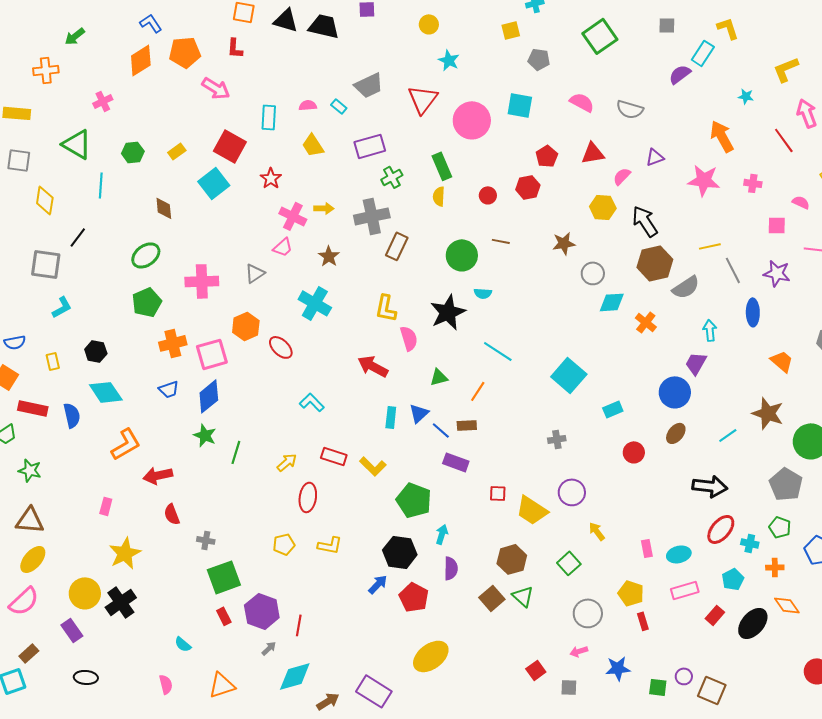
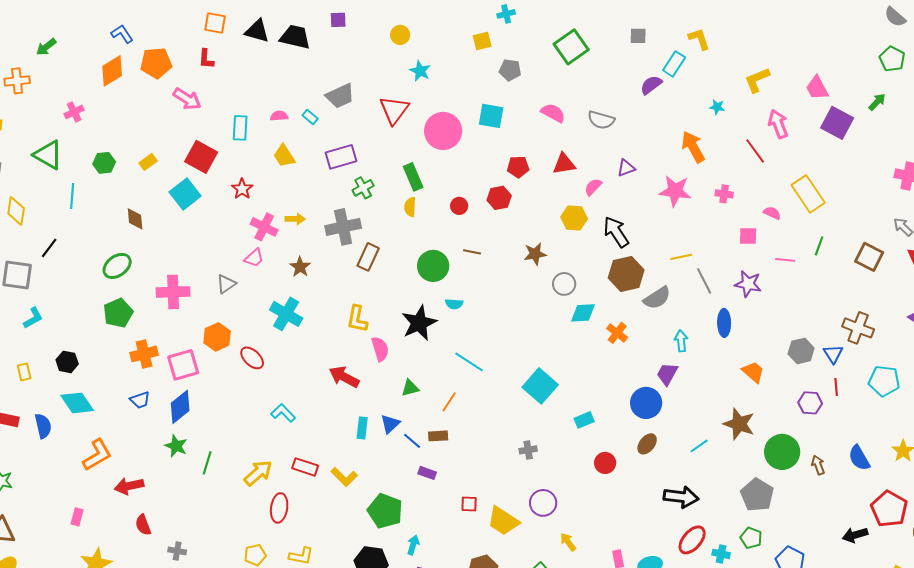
red pentagon: (547, 156) -> (518, 167), turned 30
yellow arrow: (287, 462) -> (258, 473), size x1.4
purple rectangle: (456, 462) -> (427, 473), size x0.7

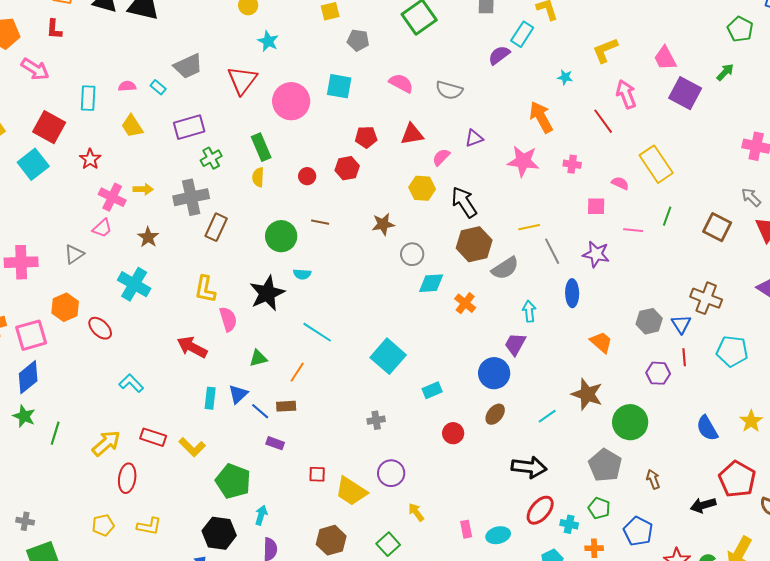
brown arrow: (818, 465) -> (653, 479), moved

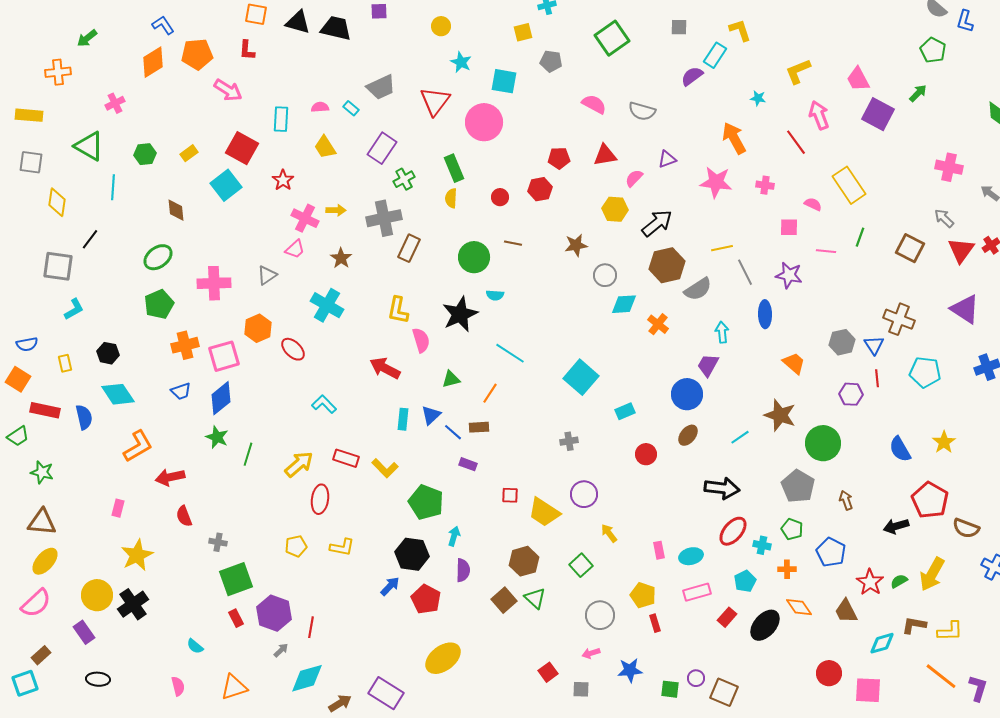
cyan square: (339, 86) -> (504, 81), moved
purple rectangle: (189, 127) -> (382, 148), turned -40
black arrow: (464, 202) -> (657, 223), turned 84

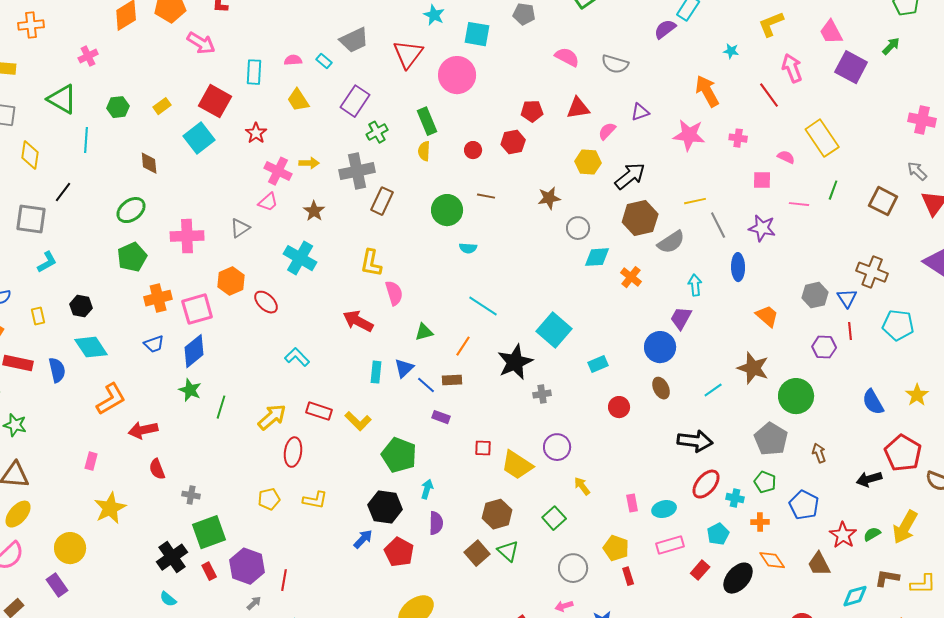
black star: (460, 314) -> (515, 362), moved
brown ellipse: (688, 435) -> (661, 388), turned -65
black cross: (133, 604) -> (172, 557), moved

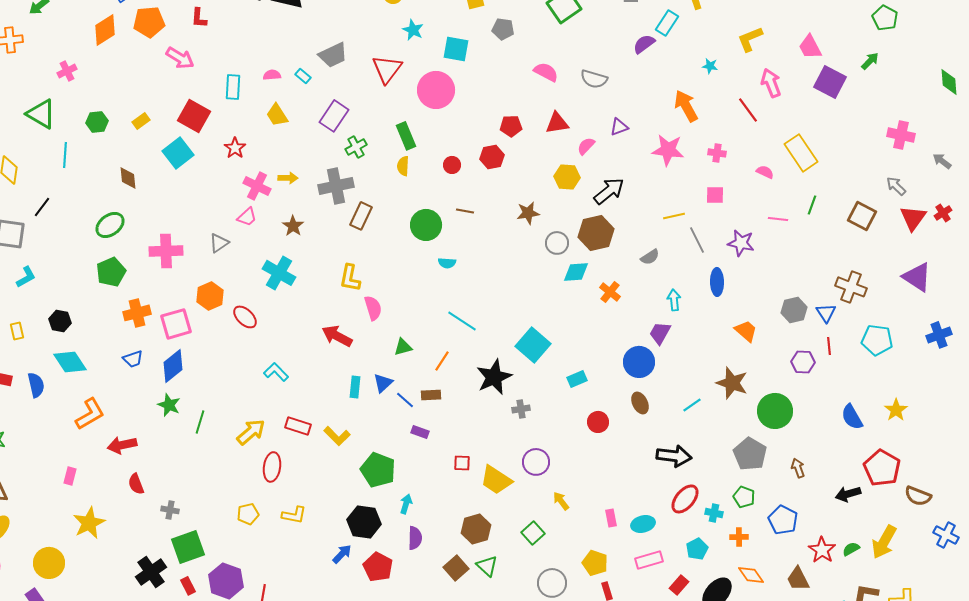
pink square: (762, 180) -> (715, 195), moved
brown hexagon: (640, 218) -> (596, 233), moved
gray semicircle: (671, 242) -> (650, 257), size x0.7

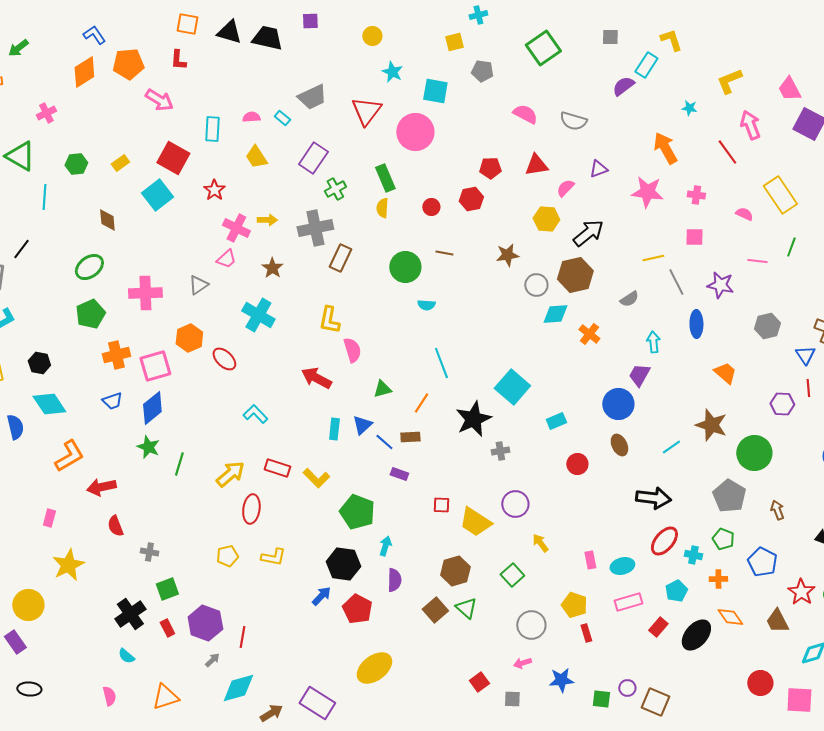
gray hexagon: (794, 310) -> (767, 326), moved
cyan line: (462, 321) -> (441, 363), turned 36
green square: (188, 547) -> (167, 589), size x0.7

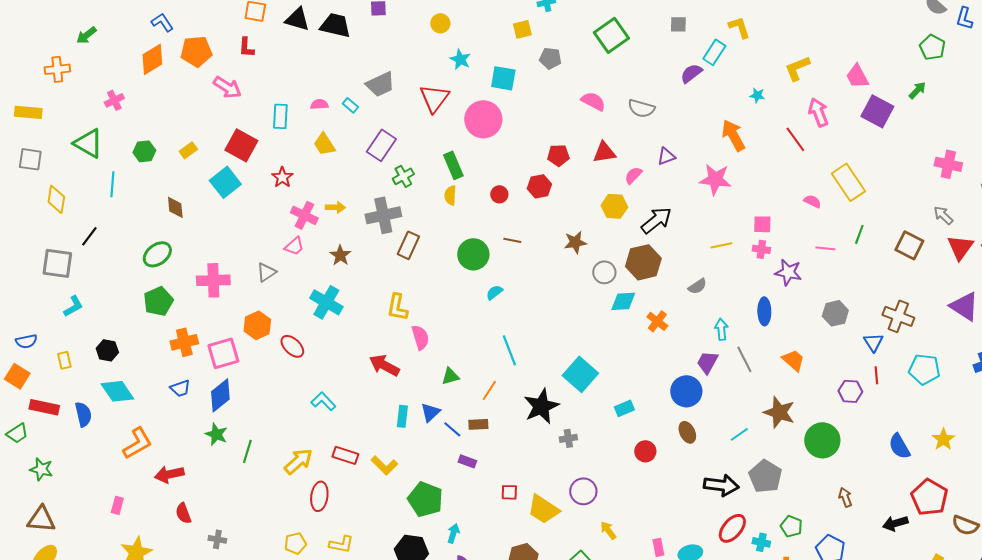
pink cross: (696, 195) -> (761, 249), moved
gray line: (676, 282) -> (744, 359), moved
cyan semicircle: (426, 305) -> (494, 292), turned 138
gray pentagon: (729, 496) -> (765, 476), moved

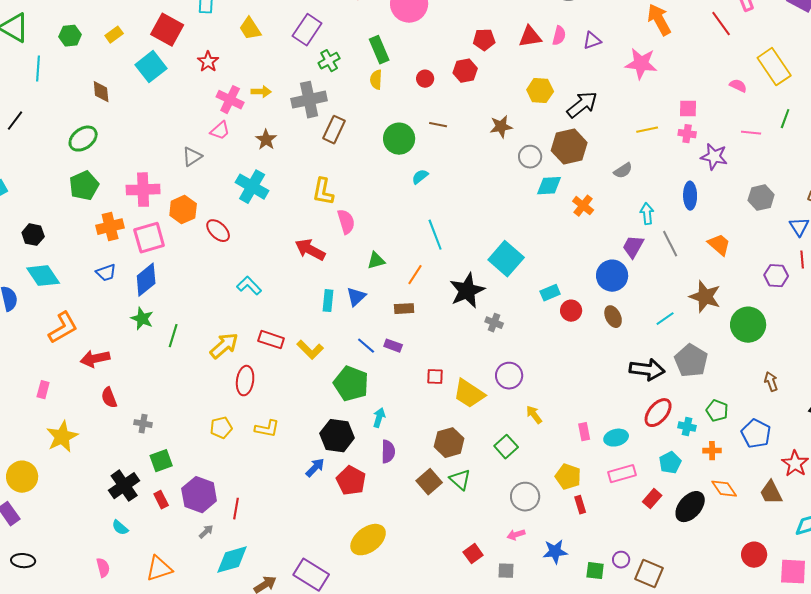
pink semicircle: (633, 175) -> (559, 36), moved, turned 150
pink cross: (213, 280) -> (143, 190), moved
blue line: (452, 429) -> (366, 346), moved
gray cross: (568, 438) -> (494, 323), turned 30
red circle: (645, 451) -> (571, 311), moved

